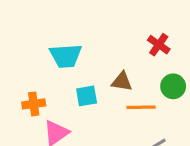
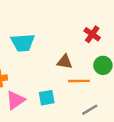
cyan square: (87, 96) -> (47, 98), moved

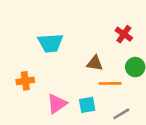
cyan square: (47, 98) -> (87, 105), moved
pink triangle: (16, 100) -> (57, 104), moved

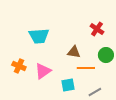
orange cross: (25, 81) -> (19, 66), turned 32
pink triangle: (57, 104) -> (43, 71), moved

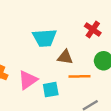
cyan trapezoid: (39, 36) -> (45, 38), moved
cyan square: (68, 85) -> (51, 90), moved

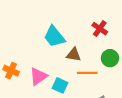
cyan trapezoid: (45, 38) -> (54, 37), turned 55
cyan square: (51, 90) -> (60, 85), turned 35

